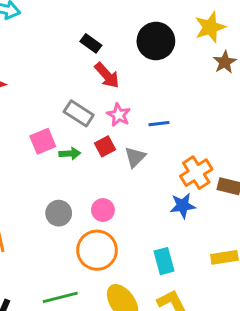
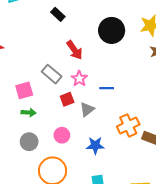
black rectangle: (91, 43) -> (58, 14), moved
green arrow: (70, 154) -> (29, 113), moved
blue star: (183, 206) -> (95, 145), moved
pink circle: (103, 210) -> (62, 135), moved

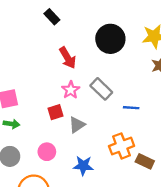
gray rectangle: (52, 74) -> (101, 89), moved
blue line: (107, 88) -> (131, 108), moved

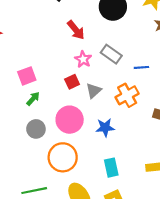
green arrow: (11, 124) -> (33, 99), turned -48
orange cross: (122, 146) -> (127, 95), moved
pink circle: (47, 152) -> (70, 120), size x1.6

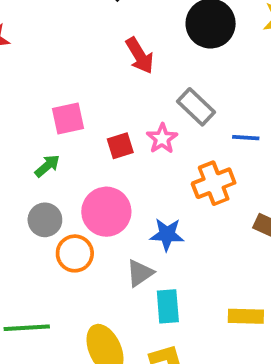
pink star: (83, 59) -> (162, 139), moved
pink square: (27, 76) -> (68, 118), moved
gray triangle: (94, 91) -> (140, 273), moved
orange circle: (63, 157) -> (75, 253), moved, size x0.7

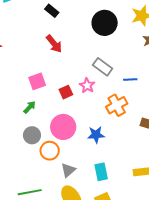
red arrow: (140, 56) -> (54, 44), moved
gray triangle: (140, 273) -> (68, 170), moved

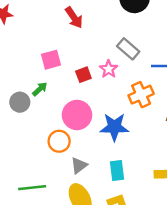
gray circle: (32, 135) -> (20, 102), moved
blue star: (96, 135) -> (114, 127), size x1.4

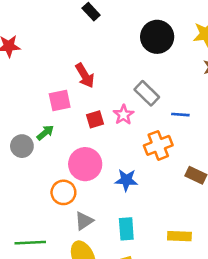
red arrow: (74, 18) -> (85, 75), moved
blue star: (114, 127) -> (126, 180), size x0.7

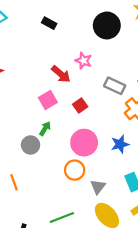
gray rectangle: (147, 93) -> (115, 86), moved
pink star: (123, 115) -> (83, 61), moved

